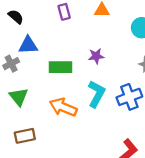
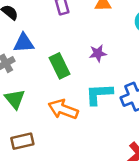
green rectangle: (61, 67) -> (59, 66), turned 65
cyan L-shape: (96, 94) -> (99, 94), turned -120

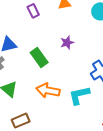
cyan L-shape: (99, 94) -> (79, 95), moved

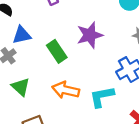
purple star: (67, 43) -> (90, 35), size x1.6

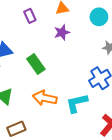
purple star: (90, 35) -> (62, 32), moved, size x0.7

